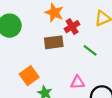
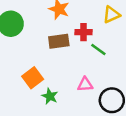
red cross: (72, 27) -> (84, 32), moved, turned 32

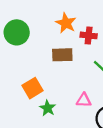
red cross: (84, 32) -> (89, 35), moved

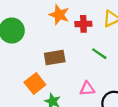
brown rectangle: (62, 55) -> (55, 58), moved

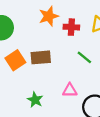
orange star: (59, 15) -> (49, 16), turned 30
orange square: (35, 83) -> (15, 60), moved

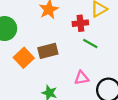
red cross: (71, 27) -> (80, 23), moved

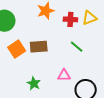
red cross: (80, 23) -> (70, 19), moved

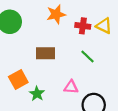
yellow triangle: (89, 18) -> (104, 26), turned 42
orange square: (17, 49) -> (18, 79), moved

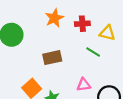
yellow triangle: (104, 26) -> (107, 33), moved

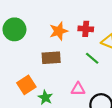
orange star: (54, 18) -> (59, 31), moved

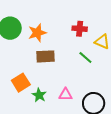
orange star: (59, 31) -> (37, 33), moved
pink triangle: (78, 89) -> (66, 94), moved

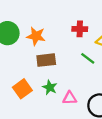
orange star: (37, 33) -> (36, 36), turned 30
green star: (39, 95) -> (50, 87), moved

